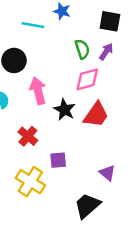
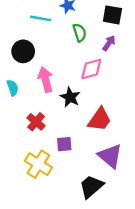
green semicircle: (82, 49) -> (80, 33), moved
red trapezoid: (96, 115) -> (100, 120), moved
purple triangle: (107, 173) -> (110, 156), size x1.6

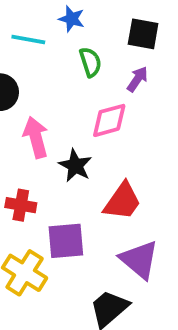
red cross: (36, 122) -> (21, 205), turned -30
purple square: (64, 144) -> (66, 241), size x1.5

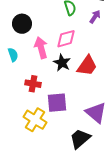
pink diamond: (109, 120) -> (66, 39), moved
red trapezoid: (122, 201) -> (87, 66), moved

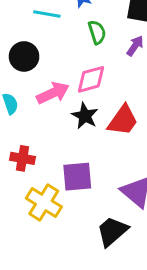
pink arrow: (41, 48) -> (53, 93), turned 80
red cross: (33, 84) -> (23, 158), moved

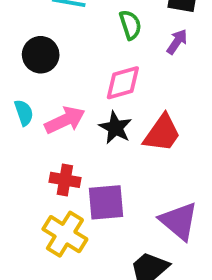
pink arrow: (53, 93) -> (65, 120), moved
red cross: (23, 158) -> (65, 180), moved

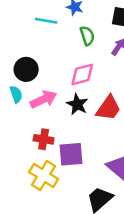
black circle: (41, 55) -> (26, 69), moved

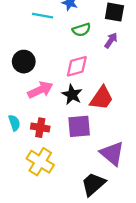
green semicircle: (87, 36) -> (81, 30), turned 90
cyan semicircle: (16, 94) -> (14, 123), moved
purple square: (71, 154) -> (79, 126), moved

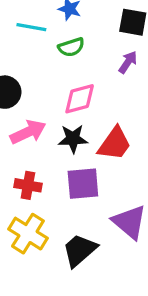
green semicircle: (81, 30) -> (71, 47), moved
black star: (72, 95) -> (73, 139), turned -30
black trapezoid: (93, 184) -> (80, 250), moved

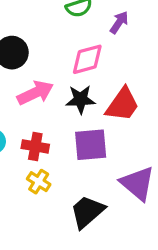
purple arrow: (128, 62) -> (119, 22), moved
yellow cross: (28, 234) -> (39, 182), moved, size x0.6

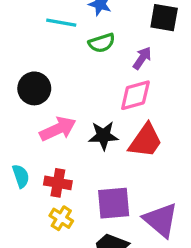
pink diamond: (87, 59) -> (135, 95), moved
purple square: (91, 145) -> (114, 203), moved

